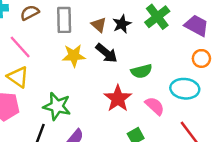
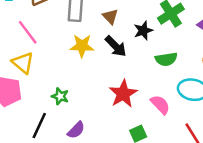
black star: (122, 24) -> (143, 31), moved
green semicircle: (141, 71) -> (166, 59), moved
green star: (57, 106) -> (60, 96), size x0.6

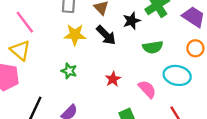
red star: (123, 94) -> (113, 79), size x0.6
green star: (60, 96) -> (69, 71), moved

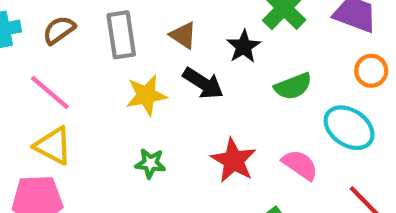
cyan ellipse: (177, 75) -> (349, 128), turned 35
red star: (113, 79) -> (234, 160), size x1.5

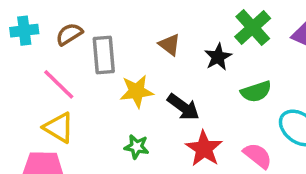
gray rectangle: (121, 35) -> (104, 55), moved
black arrow: (203, 83) -> (183, 107), moved

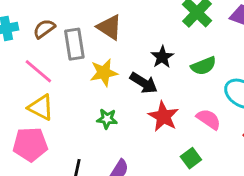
brown triangle: (170, 45) -> (109, 27), moved, size x1.4
black star: (218, 57) -> (162, 57), moved

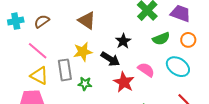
gray rectangle: (74, 44) -> (65, 70), moved
green semicircle: (204, 66) -> (161, 39), moved
pink semicircle: (209, 119) -> (146, 70), moved

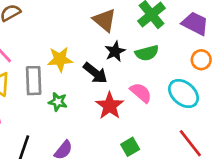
brown triangle: (87, 20) -> (105, 20), moved
green semicircle: (161, 39) -> (147, 53), moved

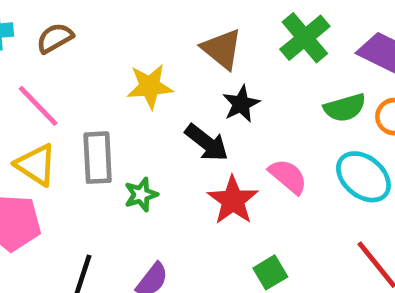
green semicircle: (147, 53) -> (345, 108), moved
yellow star: (60, 59) -> (150, 86), moved
green star: (58, 102) -> (141, 195), turned -30

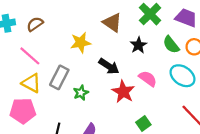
black star: (241, 104) -> (138, 45), moved
green semicircle: (345, 108) -> (171, 45), turned 72
gray rectangle: (98, 158) -> (59, 77), turned 35

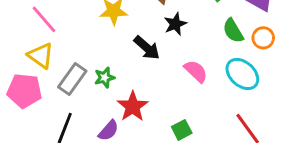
black star: (138, 45) -> (175, 24), moved
gray rectangle: (59, 77) -> (72, 79), moved
red star: (123, 92) -> (133, 106), moved

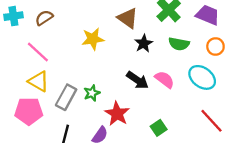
green semicircle: (233, 31) -> (179, 44), moved, turned -42
black arrow: (147, 48) -> (137, 80), moved

